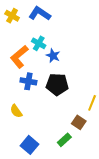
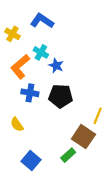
yellow cross: (12, 16) -> (12, 34), moved
brown square: (79, 122) -> (83, 137), size x1.5

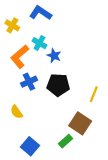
blue cross: (30, 93) -> (29, 82), turned -35
yellow line: (98, 116) -> (94, 94), moved

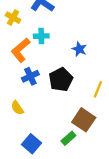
cyan cross: (39, 43) -> (41, 36), turned -32
blue star: (54, 56) -> (79, 49), moved
black pentagon: (58, 85) -> (61, 80), turned -30

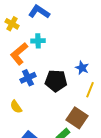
blue star: (79, 49) -> (82, 68), moved
black pentagon: (61, 80) -> (56, 81), turned 30

